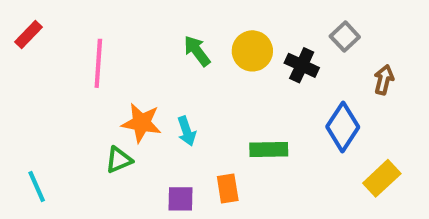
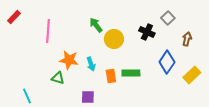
yellow circle: (252, 51) -> (114, 39), moved
green triangle: (119, 160) -> (58, 78), turned 40
yellow rectangle: (382, 178) -> (192, 75), moved
cyan line: (37, 187) -> (27, 96), moved
orange rectangle: (228, 189) -> (111, 76), moved

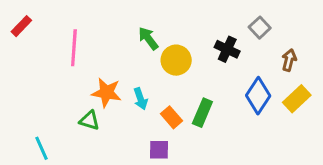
green rectangle: (131, 73) -> (202, 113), turned -66
yellow rectangle: (192, 75) -> (297, 99), moved
orange rectangle: (111, 76) -> (171, 117), turned -32
purple square: (88, 97) -> (159, 150), moved

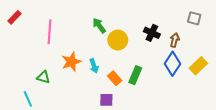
gray square: (260, 28) -> (194, 18), moved, turned -32
brown arrow: (289, 60) -> (175, 40), moved
orange star: (106, 93) -> (71, 62), turned -30
green triangle: (89, 120) -> (43, 77), moved

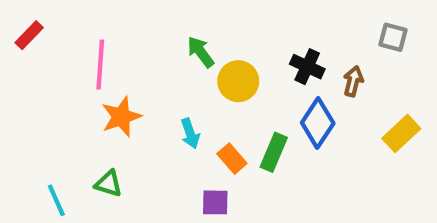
orange star: (71, 62) -> (121, 117), moved
blue diamond: (173, 64) -> (318, 123), moved
green triangle: (43, 77) -> (109, 184), moved

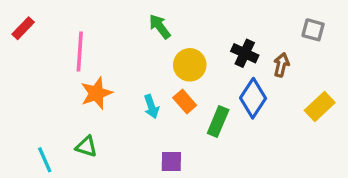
green arrow: (201, 52) -> (160, 27), moved
orange rectangle: (232, 159) -> (185, 101), moved

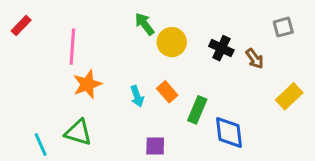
gray square: (313, 30) -> (283, 27), turned -30
yellow circle: (190, 65) -> (172, 42), moved
brown arrow: (281, 65) -> (255, 59), turned 130
blue diamond: (253, 98) -> (229, 132), moved, turned -40
green triangle: (86, 146) -> (78, 132), size x1.4

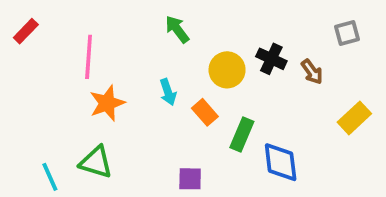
yellow circle: (172, 42) -> (227, 70), moved
cyan arrow: (137, 96) -> (168, 92), moved

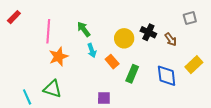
green arrow: (177, 29) -> (84, 29), moved
blue diamond: (281, 162) -> (167, 76), moved

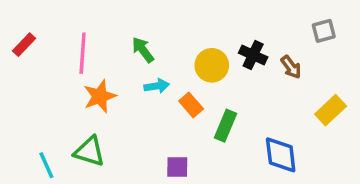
red rectangle: (14, 17) -> (24, 45), moved
cyan arrow: (92, 50) -> (157, 86), turned -80
blue diamond: (167, 76) -> (281, 155), moved

